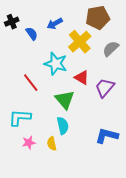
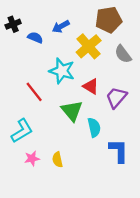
blue semicircle: (32, 34) -> (35, 38), turned -32
gray semicircle: (111, 49) -> (123, 54), turned -84
cyan L-shape: (20, 118) -> (22, 131), turned 145
cyan semicircle: (63, 126) -> (94, 127), moved
blue L-shape: (107, 136) -> (119, 151), turned 75

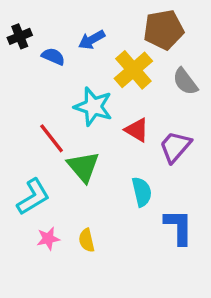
green triangle: (72, 111) -> (83, 167), moved

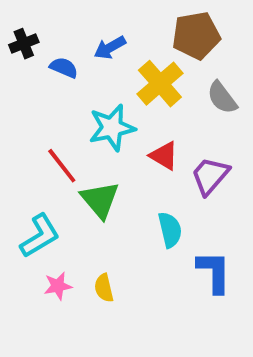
cyan star: (93, 107) -> (112, 128), turned -30

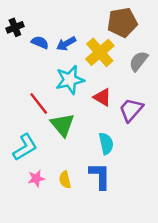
blue arrow: (110, 48) -> (66, 44), moved
gray semicircle: (222, 98) -> (139, 61), turned 75
blue L-shape: (214, 272) -> (100, 176), moved

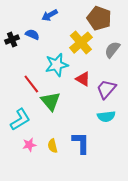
brown pentagon: (122, 22) -> (99, 18), turned 30
black cross: (15, 27) -> (12, 39), moved
blue arrow: (66, 44) -> (50, 15), moved
cyan semicircle: (106, 143) -> (106, 116), moved, turned 96

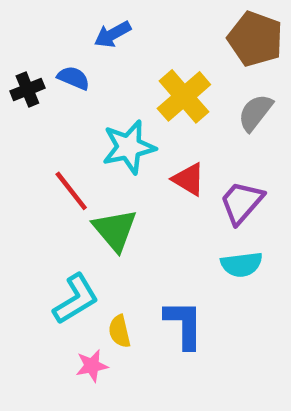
brown pentagon: (99, 18) -> (255, 39), moved
cyan L-shape: (20, 119) -> (76, 299), moved
pink star: (29, 145) -> (92, 366), moved

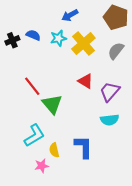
blue arrow: (113, 34) -> (70, 15), moved
cyan star: (129, 147) -> (58, 38), moved, size x0.7

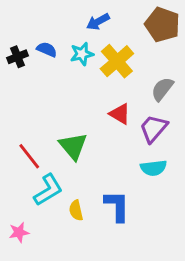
gray semicircle: (116, 51) -> (162, 89), moved
red line: (32, 86) -> (29, 156), moved
pink star: (42, 166) -> (19, 232), moved

